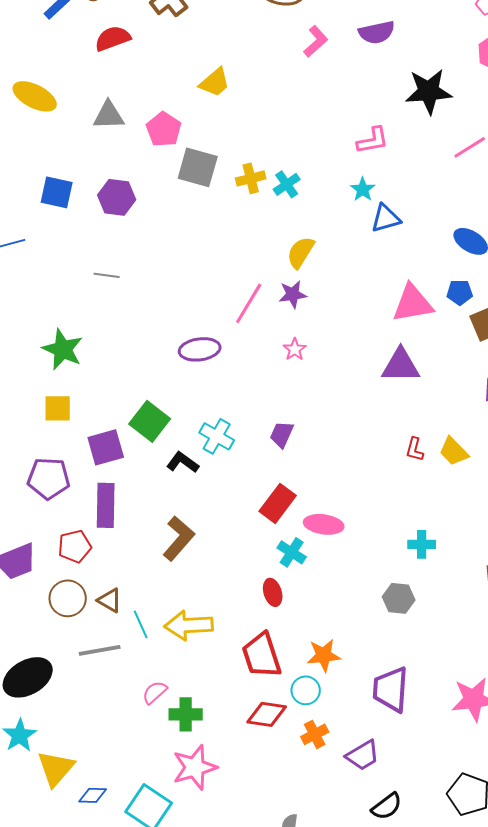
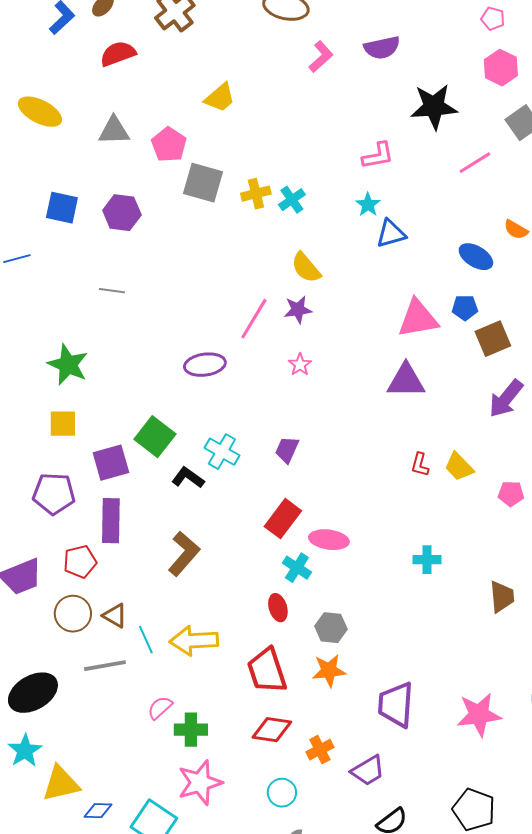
yellow semicircle: (301, 252) -> (306, 268), turned -72
gray hexagon: (399, 598) -> (331, 628), moved
cyan circle: (306, 690) -> (282, 793), moved
yellow triangle: (56, 768) -> (61, 784), turned 36

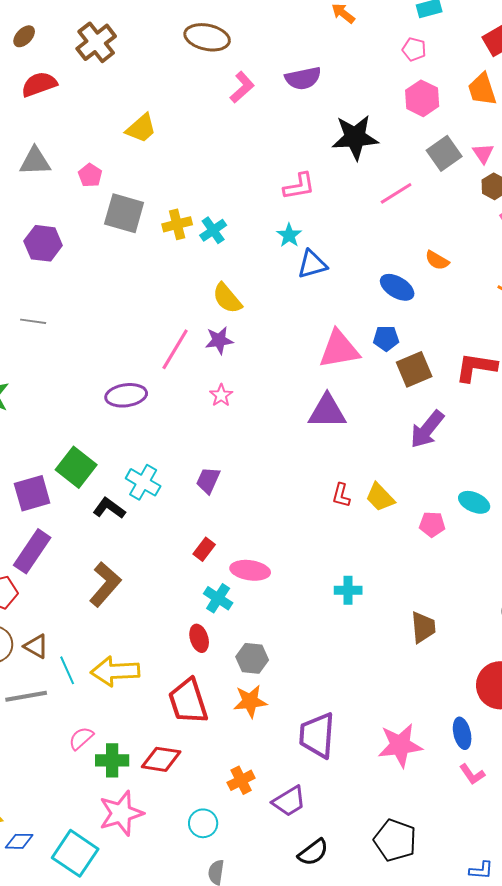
pink pentagon: (169, 145) -> (90, 175), size x0.7
red rectangle: (283, 519) -> (204, 549), size x0.6
purple rectangle: (111, 521) -> (32, 551), turned 33
red diamond: (272, 730) -> (161, 759), moved

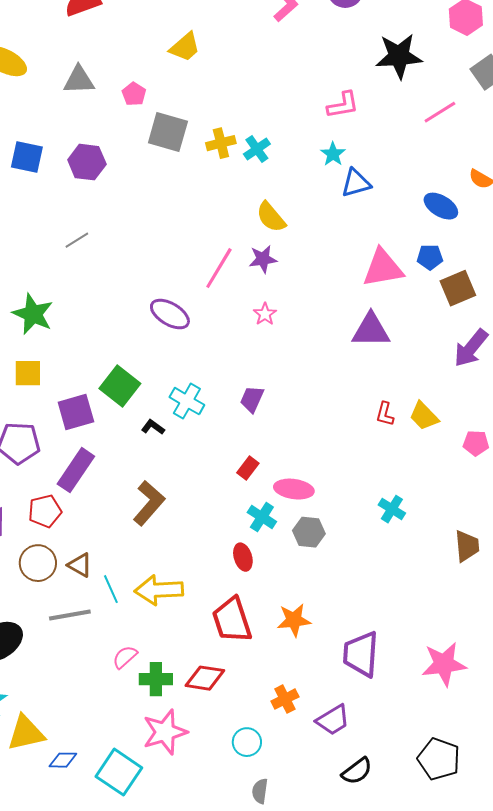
gray line: (33, 321) -> (77, 240), turned -40
purple ellipse: (126, 395) -> (170, 314), turned 39
black L-shape: (109, 508) -> (153, 427), size x0.7
cyan cross: (348, 590) -> (392, 509), turned 32
gray hexagon: (252, 658) -> (309, 532), moved

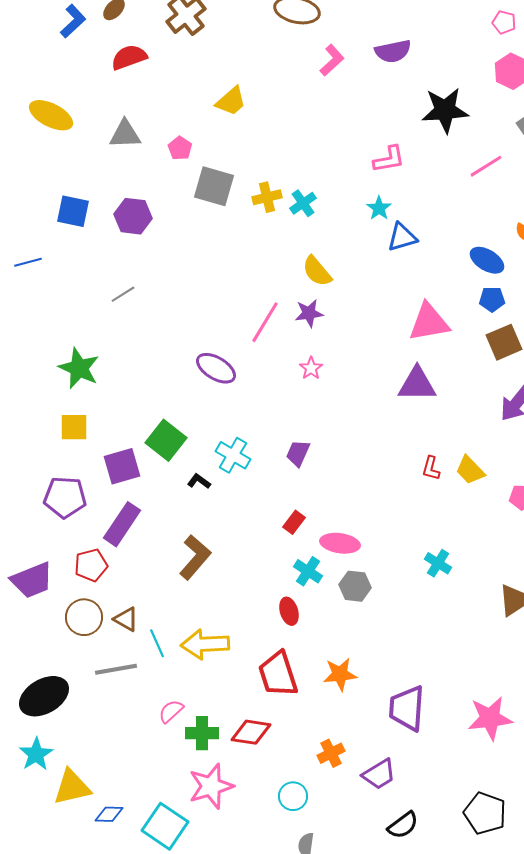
blue pentagon: (430, 257) -> (492, 299), moved

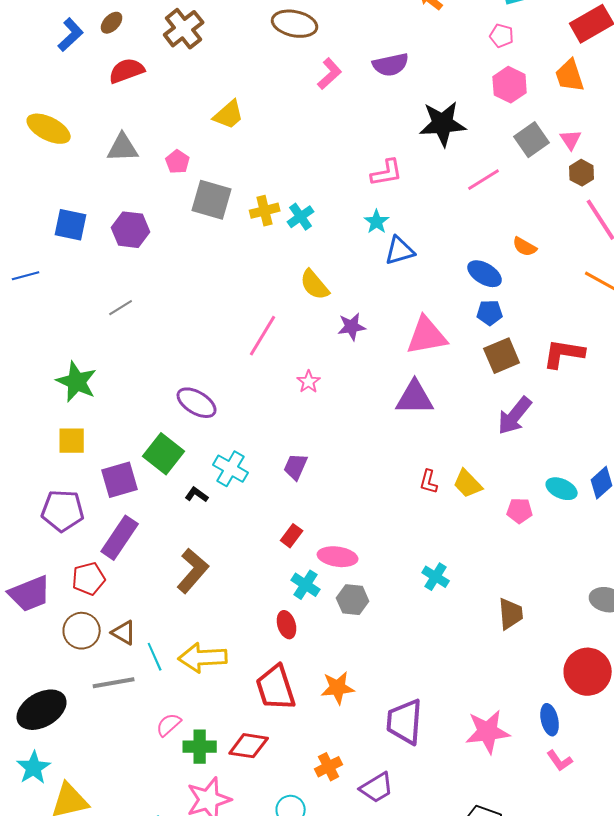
purple star: (309, 313) -> (352, 327), moved
purple ellipse: (216, 368) -> (197, 403), moved

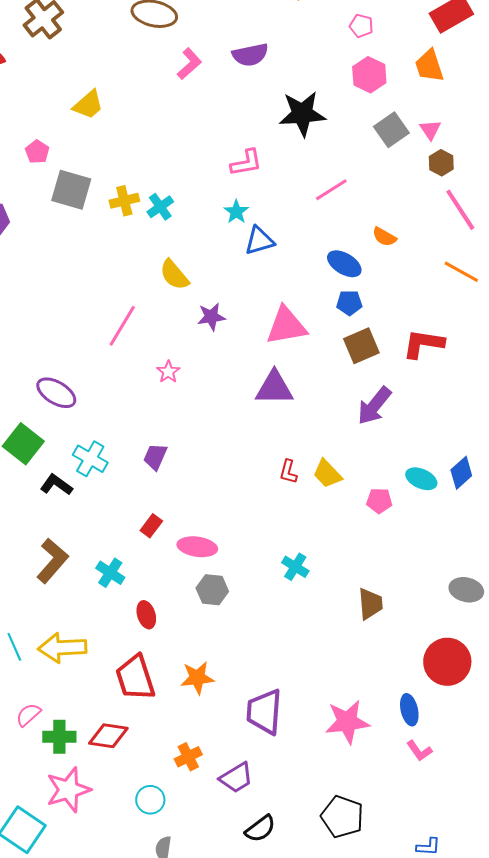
pink line: (484, 180) -> (331, 190), moved
black L-shape: (197, 495) -> (56, 485), size x1.4
cyan cross: (306, 585) -> (110, 573), moved

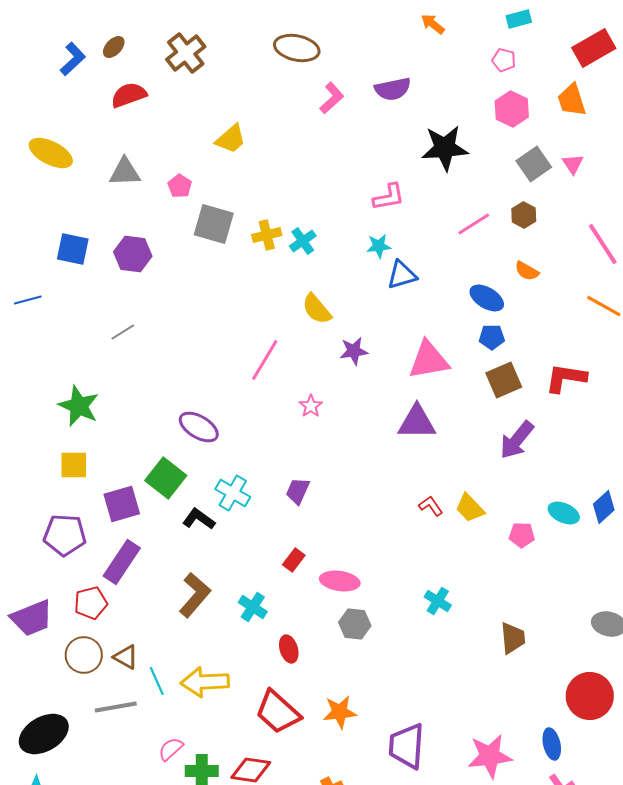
brown hexagon: (441, 163) -> (524, 215), moved
cyan star: (236, 212) -> (379, 246), turned 30
red L-shape: (288, 472) -> (431, 506), turned 130
red trapezoid: (135, 678) -> (278, 712), turned -30

